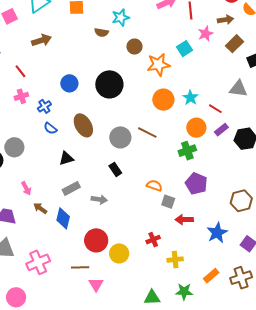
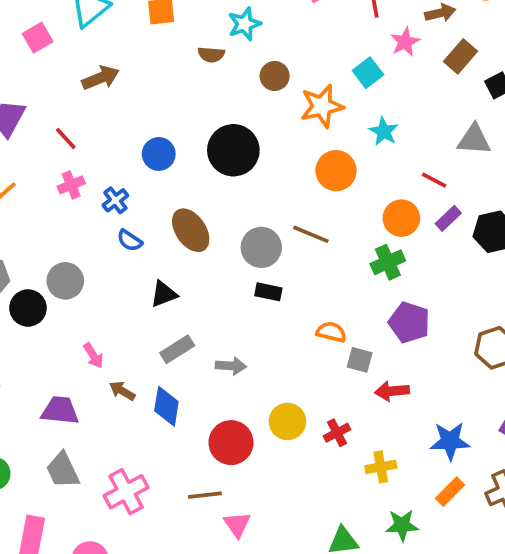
cyan star: (190, 98) -> (384, 131), moved
black rectangle: (115, 169) -> (268, 292), moved, turned -40
blue star: (217, 233) -> (450, 441), moved, turned 30
yellow circle: (119, 253) -> (287, 421), moved

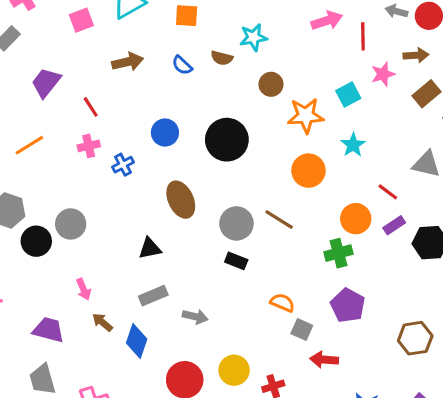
blue semicircle: (130, 240) -> (182, 65), moved

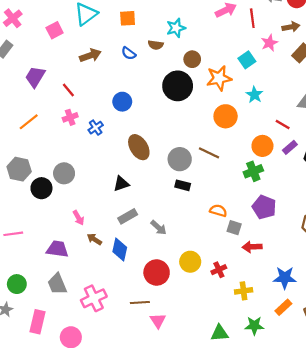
black circle: (227, 140) -> (178, 86), moved
gray arrow: (195, 317) -> (159, 228), turned 35

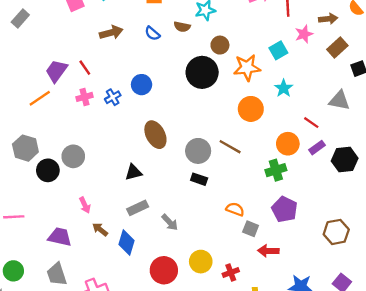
purple trapezoid: (35, 77) -> (56, 71), moved
blue cross: (96, 128) -> (113, 97), moved

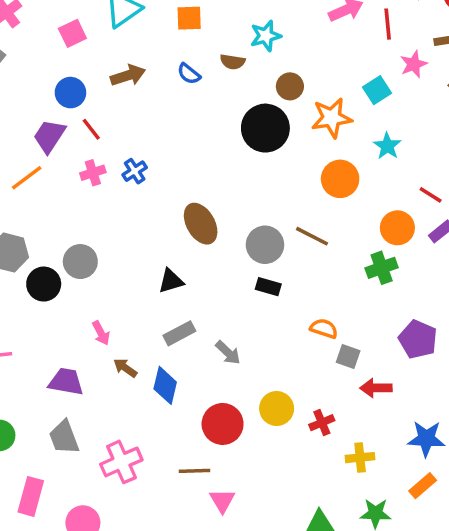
blue circle: (142, 85) -> (70, 93), moved
purple pentagon: (284, 209) -> (418, 339), moved

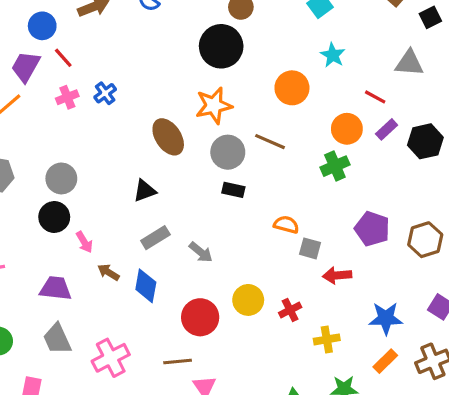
orange star: (332, 118) -> (214, 105), moved
black circle: (44, 284) -> (54, 217), moved

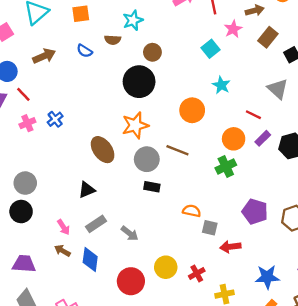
gray triangle: (409, 63) -> (278, 89), turned 40
pink arrow: (84, 242) -> (64, 227), moved

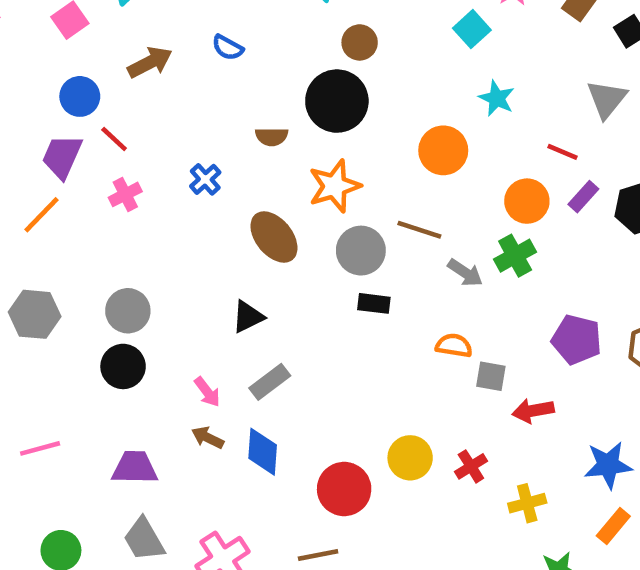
brown semicircle: (113, 40) -> (272, 137), moved
gray triangle: (278, 89) -> (607, 99), turned 30
blue cross: (55, 119) -> (205, 179), moved
gray arrow: (130, 233) -> (465, 273), moved

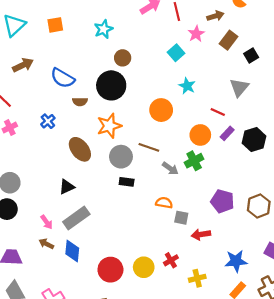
blue semicircle: (228, 48) -> (63, 78), moved, size x1.6
gray rectangle: (270, 382) -> (76, 218), size x1.4
yellow circle: (410, 458) -> (144, 267), moved

